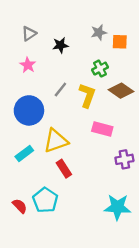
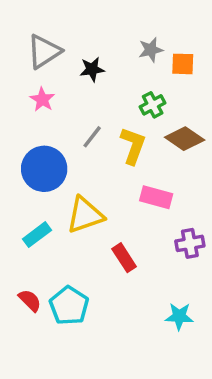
gray triangle: (29, 34) -> (44, 51), size x1.5
red rectangle: (64, 169) -> (124, 258), moved
red semicircle: (20, 206) -> (30, 300), moved
cyan star: (117, 207) -> (179, 316), size x0.7

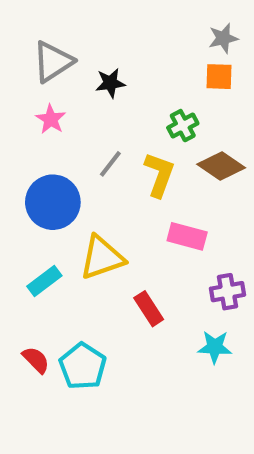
gray star: (151, 50) -> (223, 38), moved
cyan star: (179, 316) -> (215, 347), moved

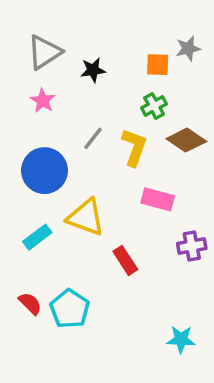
gray star: (223, 38) -> (188, 48), moved
orange square: (219, 77) -> (158, 65), moved
yellow triangle: (102, 258) -> (86, 217), turned 39
cyan star: (215, 347) -> (181, 339), moved

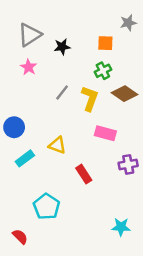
gray star: (188, 48) -> (128, 23), moved
blue circle: (44, 171) -> (14, 127), moved, size x0.7
yellow triangle: (86, 217) -> (57, 145), size x0.7
red semicircle: (30, 303) -> (20, 237), moved

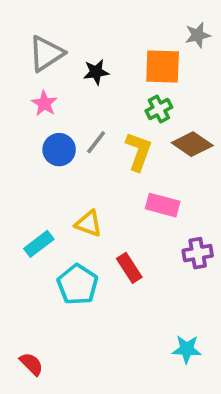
orange square: (105, 43) -> (163, 66), size x1.5
blue circle: (14, 127) -> (59, 150), moved
cyan pentagon: (47, 207) -> (78, 285), moved

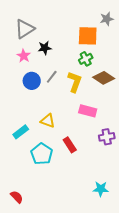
black star: (96, 72) -> (45, 48), moved

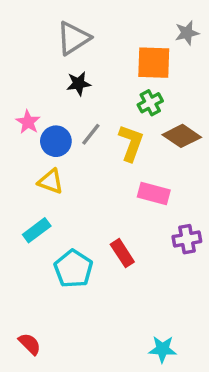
gray triangle: (25, 29) -> (73, 38), moved
pink star: (24, 56) -> (28, 122), moved
yellow triangle: (48, 121) -> (51, 181), moved
cyan star: (101, 189) -> (162, 349), moved

